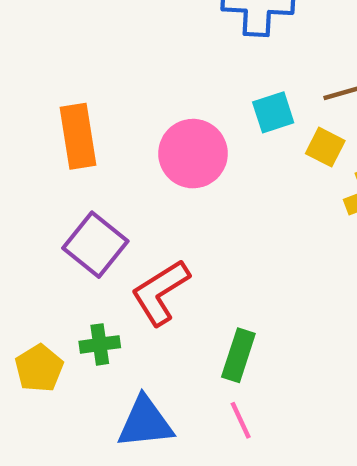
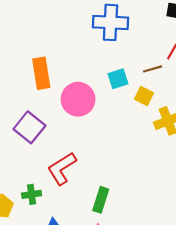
orange rectangle: (78, 136) -> (41, 73), moved
purple square: (95, 245) -> (29, 127), moved

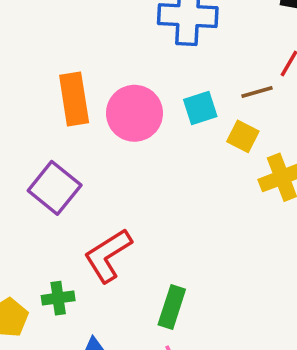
pink circle: (78, 99) -> (134, 113), moved

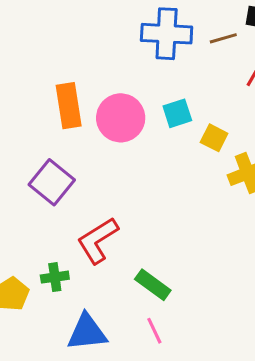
brown line: (257, 92) -> (223, 38), moved
green rectangle: (172, 307) -> (153, 285), turned -72

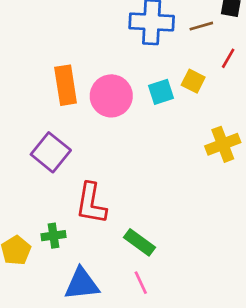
yellow square: (214, 138) -> (193, 81), moved
red L-shape: (98, 240) -> (91, 203), turned -48

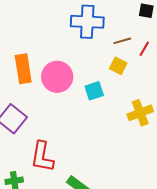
brown line: (201, 26) -> (122, 41), moved
cyan square: (161, 92) -> (94, 91), moved

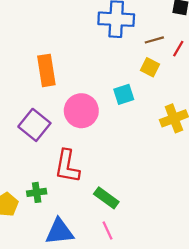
pink circle: (57, 77) -> (81, 111), moved

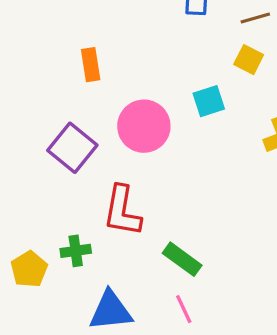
orange rectangle: (46, 70) -> (91, 65), size x0.7

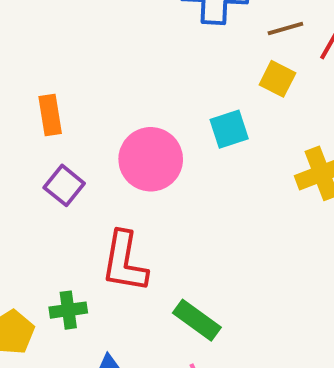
orange rectangle: (91, 65) -> (50, 115), moved
purple square: (72, 148) -> (64, 185), size x0.7

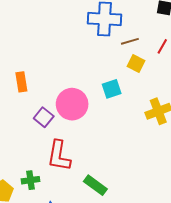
brown line: (285, 29) -> (130, 41), moved
purple square: (64, 185) -> (44, 117), moved

